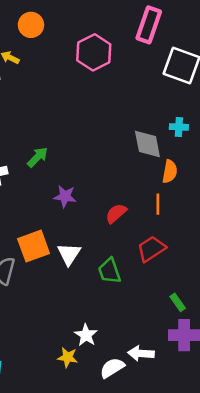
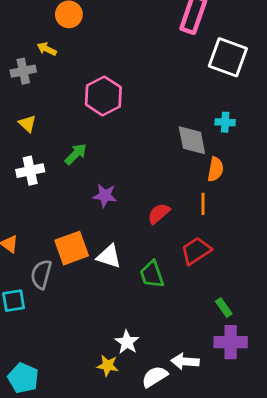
pink hexagon: (94, 52) -> (103, 96), moved
white triangle: (69, 254) -> (109, 256), turned -45

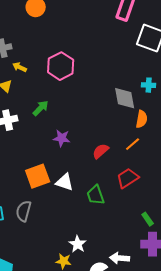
yellow arrow: (47, 49) -> (20, 67), moved
orange line: (203, 204) -> (133, 144), turned 49
gray semicircle: (41, 274) -> (24, 211), moved

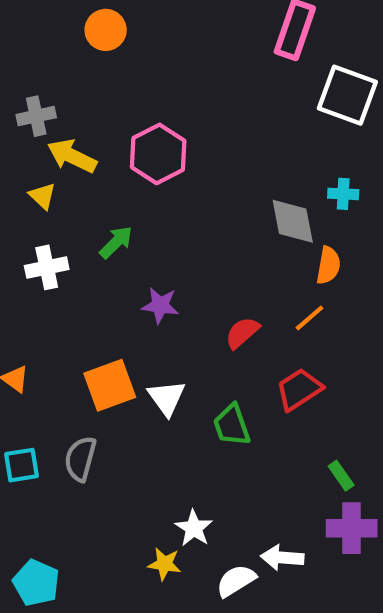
yellow arrow: (20, 67) -> (72, 156), size x1.6
white triangle: (65, 182) -> (167, 398), turned 36

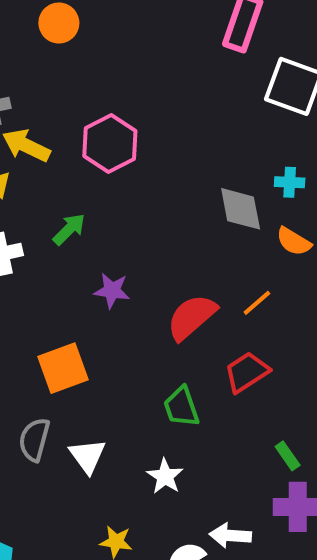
orange semicircle: (328, 265) -> (294, 242), moved, turned 111
red semicircle: (242, 333) -> (192, 317), size x1.5
white triangle: (167, 398) -> (87, 456), moved
white star: (194, 528) -> (165, 476), moved

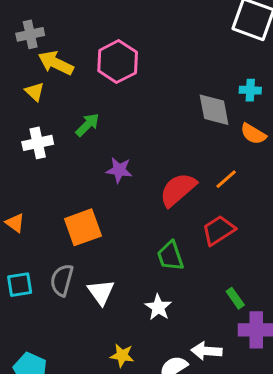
green rectangle: (288, 456) -> (235, 298), moved

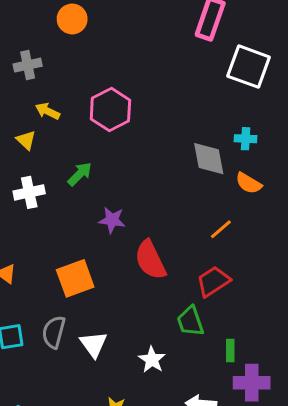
gray cross: (30, 34) -> (28, 65), moved
yellow arrow: (56, 63) -> (48, 111), size x0.7
red semicircle: (178, 190) -> (150, 260), moved, turned -75
green trapezoid: (170, 256) -> (190, 321), moved
green rectangle: (235, 298) -> (230, 350), turned 35

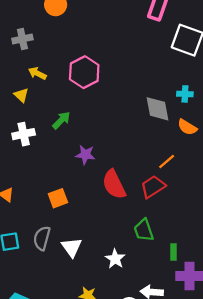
orange square: (75, 278) -> (58, 198), size x0.7
red trapezoid: (213, 281) -> (153, 187), moved

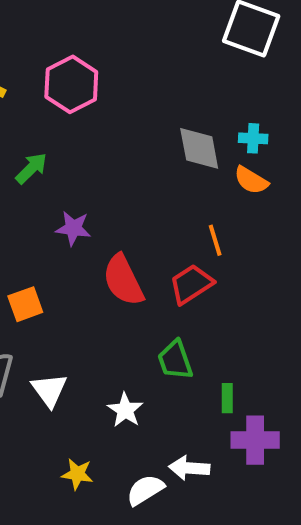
cyan cross: (185, 94) -> (253, 138), moved
orange line: (167, 162) -> (215, 240), turned -66

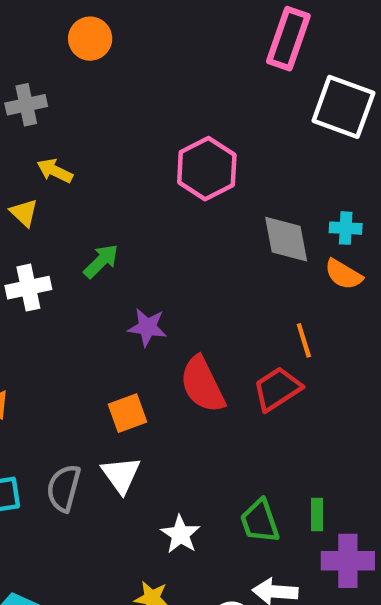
pink hexagon: (71, 84) -> (207, 169), moved
orange square: (25, 304) -> (128, 413), moved
green trapezoid: (175, 360) -> (260, 521), moved
white triangle: (49, 390) -> (121, 475), moved
white star: (125, 410) -> (180, 534), moved

